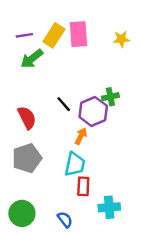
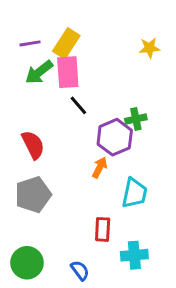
pink rectangle: (78, 34) -> (68, 72), moved
black line: (64, 104) -> (78, 105), moved
cyan trapezoid: (75, 164) -> (134, 193), moved

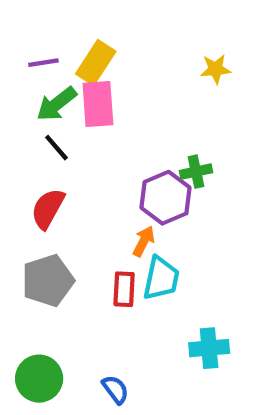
black line: (78, 105) -> (57, 148), moved
red semicircle: (33, 145) -> (48, 209), turned -124
cyan trapezoid: (134, 193) -> (161, 278), moved
red rectangle: (103, 229) -> (124, 289), moved
cyan cross: (134, 255) -> (209, 348), moved

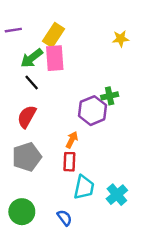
purple line: (43, 63) -> (13, 30), moved
orange arrow: (144, 241) -> (72, 140), moved
cyan trapezoid: (161, 278) -> (84, 187), moved
cyan cross: (209, 348) -> (117, 195), turned -35

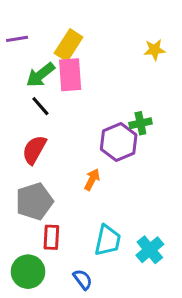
red rectangle: (69, 162) -> (51, 237), moved

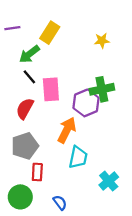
yellow star: (155, 50) -> (102, 41), moved
pink rectangle: (70, 75) -> (51, 89), moved
green cross: (140, 123) -> (102, 89), size x1.5
orange arrow: (92, 179) -> (67, 130), size x1.6
cyan trapezoid: (108, 240) -> (78, 157), moved

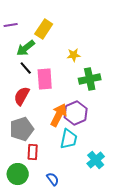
yellow star: (102, 41) -> (74, 55), moved
purple hexagon: (86, 103) -> (76, 113), moved

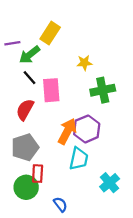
purple line: (11, 25) -> (12, 43), moved
green circle: (18, 174) -> (26, 187), moved

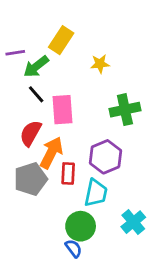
yellow star: (84, 63) -> (100, 64), moved
orange arrow: (67, 131) -> (51, 153), moved
red rectangle: (38, 174) -> (68, 173), moved
green circle: (26, 187) -> (81, 226), moved

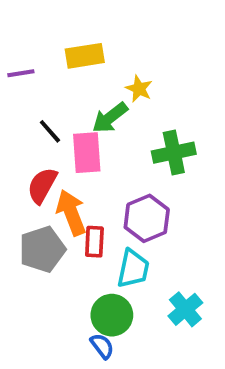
yellow rectangle: (61, 40) -> (85, 56), turned 48
yellow star: (100, 64) -> (139, 89), turned 30
green arrow: (36, 67) -> (110, 118), moved
orange arrow: (51, 153) -> (71, 213), turned -48

